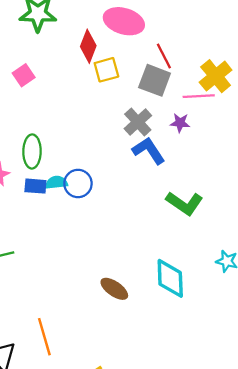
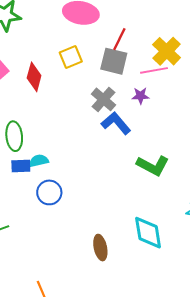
red diamond: (88, 46) -> (34, 77), moved
red line: (164, 56) -> (119, 39), turned 60
blue circle: (78, 183) -> (49, 192), moved
brown ellipse: (114, 289) -> (100, 248), turned 50

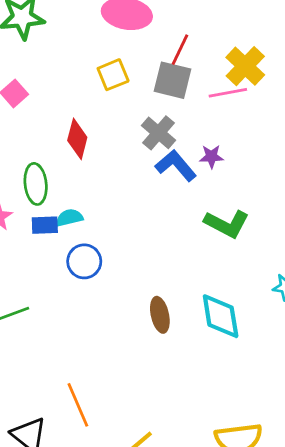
red diamond: (34, 77) -> (77, 139), moved
purple star: (140, 96) -> (211, 157), moved
brown ellipse: (100, 248) -> (160, 315), moved

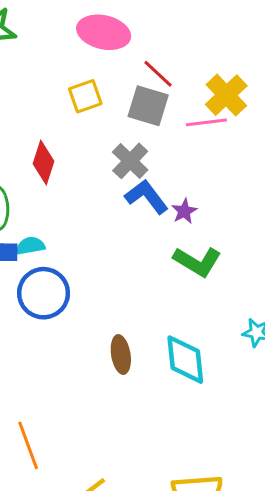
red line: (180, 50) -> (158, 74), turned -76
purple star: (211, 157) -> (184, 211), moved, turned -30
blue circle: (84, 261) -> (44, 293), size x1.4

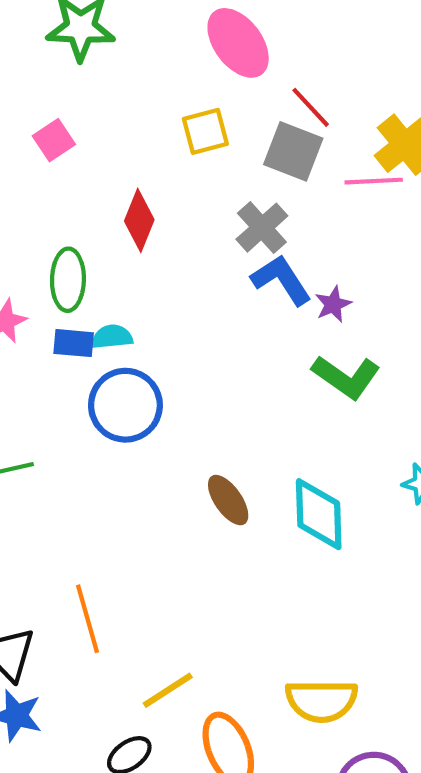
pink ellipse: (104, 32) -> (238, 43), turned 36
brown ellipse: (121, 355) -> (228, 500), turned -30

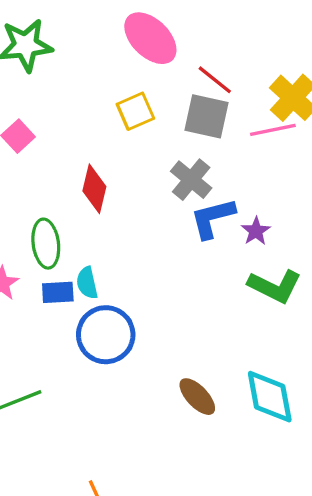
blue L-shape: (281, 280) -> (213, 218), turned -63
cyan semicircle: (112, 337) -> (87, 283), turned -88

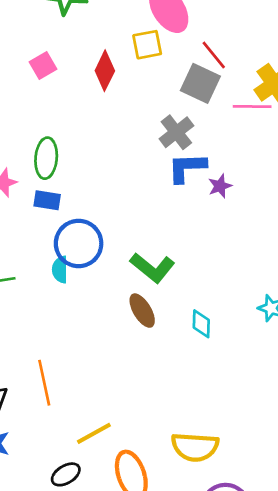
yellow square: (135, 111) -> (147, 45), moved
red diamond: (94, 189) -> (105, 71), moved
cyan semicircle: (87, 283) -> (60, 270), moved
green L-shape: (275, 286) -> (153, 268), moved
cyan diamond: (270, 397) -> (201, 324), size x0.6

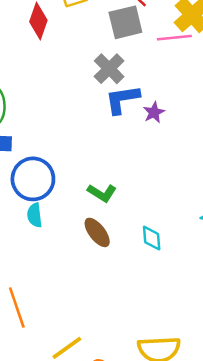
gray square: (200, 83) -> (125, 22), turned -32
green L-shape: (153, 268) -> (102, 193), size x0.7
cyan semicircle: (60, 270) -> (35, 215), moved

